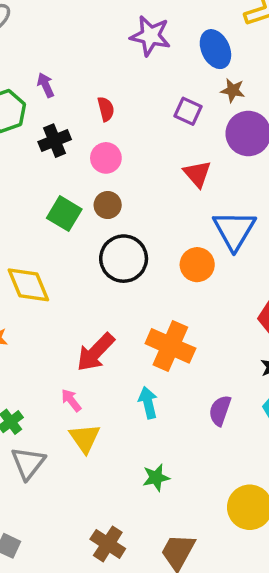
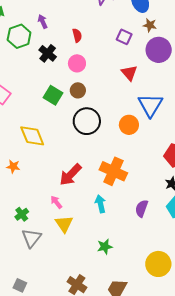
black cross: (55, 141) -> (48, 53), turned -30

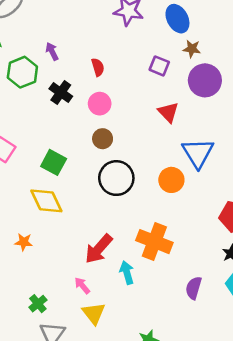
green square: (53, 95) -> (54, 162), moved
cyan arrow: (100, 204) -> (127, 273), moved

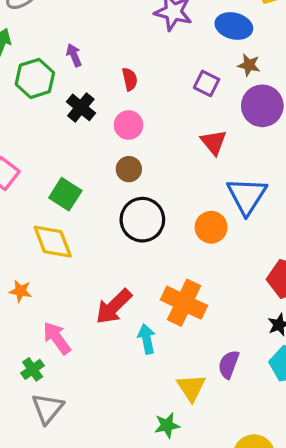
blue ellipse: (177, 19) -> (234, 26), turned -52
pink arrow: (82, 286) -> (57, 338), moved, size x1.5
yellow triangle: (94, 313) -> (191, 388), moved

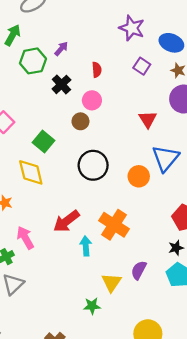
purple arrow: (74, 55) -> (61, 49), turned 56
purple square: (207, 83) -> (142, 66), moved
brown circle: (129, 169) -> (80, 121), moved

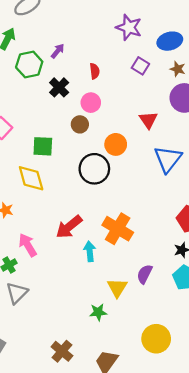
blue ellipse: (171, 43) -> (170, 41), turned -35
green square: (43, 141) -> (43, 146), turned -35
orange circle: (139, 176) -> (116, 144), moved

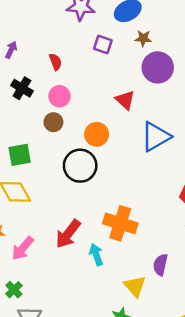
blue triangle: (168, 159) -> (156, 137), turned 36
pink arrow: (28, 245) -> (23, 248), moved, turned -95

